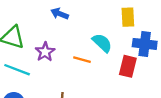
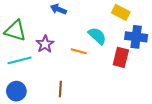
yellow rectangle: (128, 17) -> (121, 12), turned -60
cyan line: (17, 70) -> (19, 60), turned -35

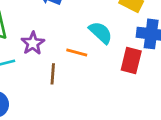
brown line: (60, 89) -> (53, 74), moved

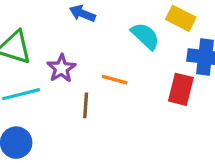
cyan semicircle: (101, 33) -> (145, 36), moved

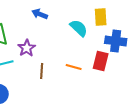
yellow rectangle: (181, 18) -> (101, 17), turned 60
orange line: (115, 80) -> (74, 67), moved

